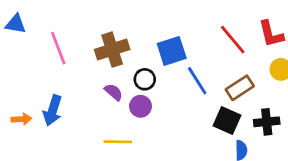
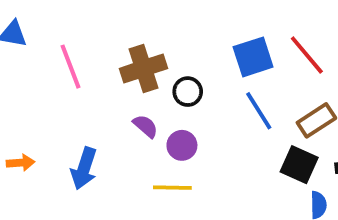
blue square: (172, 51) -> (253, 57), moved
black circle: (145, 79) -> (188, 92), moved
blue arrow: (53, 111) -> (84, 168), moved
yellow line: (118, 142) -> (172, 188), moved

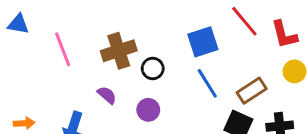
red line: (307, 55) -> (244, 21), moved
purple semicircle: (145, 126) -> (107, 95), moved

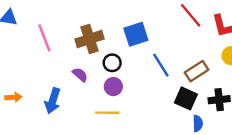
blue square: (203, 42) -> (136, 34), moved
black circle: (153, 68) -> (112, 63), moved

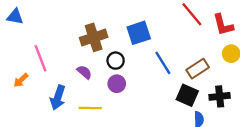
pink line: (44, 38) -> (40, 58), moved
orange arrow: (13, 97) -> (21, 80), moved, turned 140
yellow line: (107, 113) -> (90, 108), moved

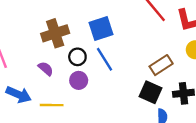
blue line: (163, 63) -> (105, 59), moved
blue arrow: (58, 98) -> (19, 95), turned -85

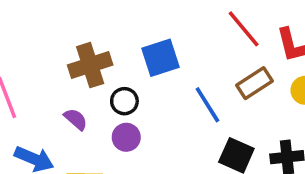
blue line: (105, 59) -> (207, 105), moved
brown rectangle: (161, 65) -> (254, 83), moved

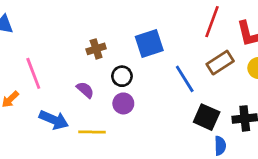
red line: (244, 29) -> (212, 22), turned 60
brown cross: (90, 65) -> (96, 49), size x0.6

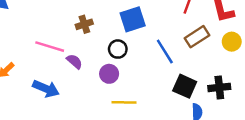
pink line: (33, 73) -> (50, 47), moved, turned -52
black circle: (122, 76) -> (118, 49), moved
yellow line: (92, 132) -> (124, 102), moved

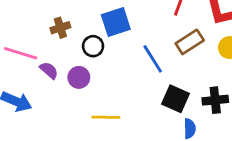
black circle: (118, 49) -> (93, 46), moved
purple circle: (109, 74) -> (79, 77), moved

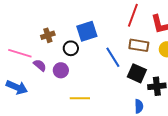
brown rectangle: (190, 42) -> (139, 45), turned 42
black square: (175, 99) -> (137, 73), moved

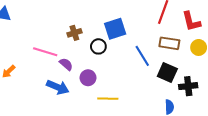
purple circle: (61, 70) -> (88, 78), moved
blue arrow: (17, 87) -> (58, 87), moved

